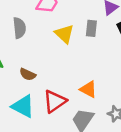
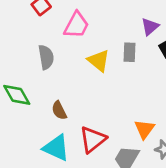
brown semicircle: (28, 74) -> (59, 110), turned 42
orange triangle: (88, 89) -> (144, 129), moved, turned 42

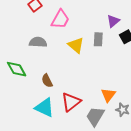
gray semicircle: (46, 57) -> (38, 42), turned -78

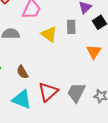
orange triangle: (108, 95) -> (94, 52), moved
gray trapezoid: (95, 116) -> (76, 92), moved

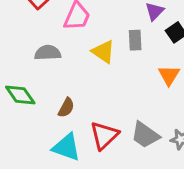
brown semicircle: (22, 72) -> (66, 108), turned -120
gray trapezoid: (76, 92) -> (145, 135), turned -80

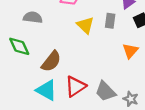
gray semicircle: (48, 53) -> (33, 17), moved
brown semicircle: (66, 108) -> (51, 61), size x1.5

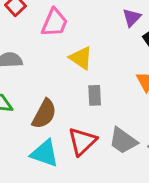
gray rectangle: (110, 21) -> (95, 95), moved

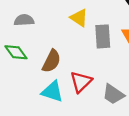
gray rectangle: (95, 95) -> (103, 36), moved, size x1.5
gray trapezoid: (123, 141) -> (113, 94), moved

